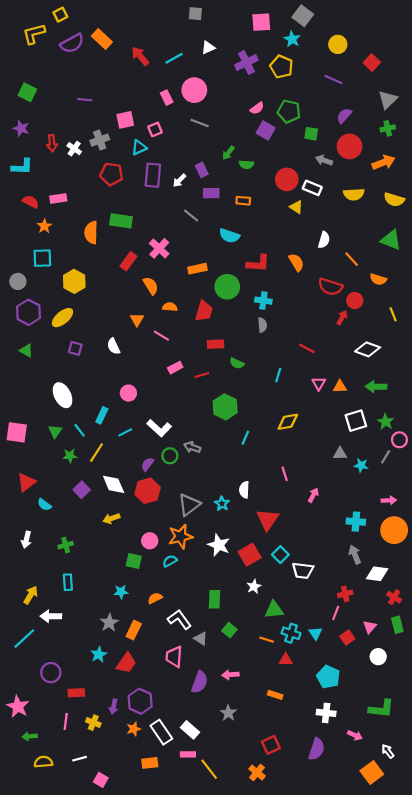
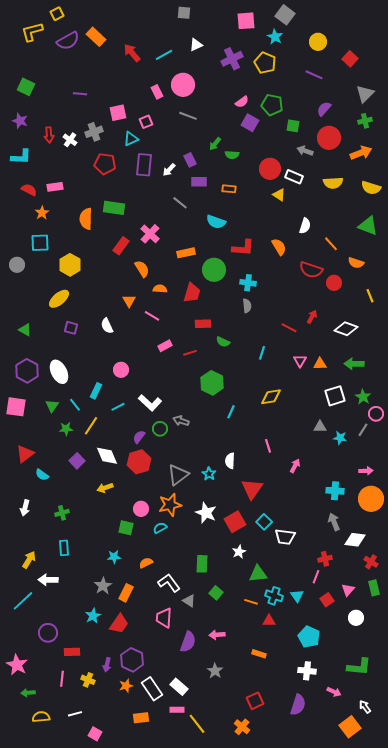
purple hexagon: (28, 312) -> (27, 371), moved
red arrow: (342, 318) -> (312, 317), moved

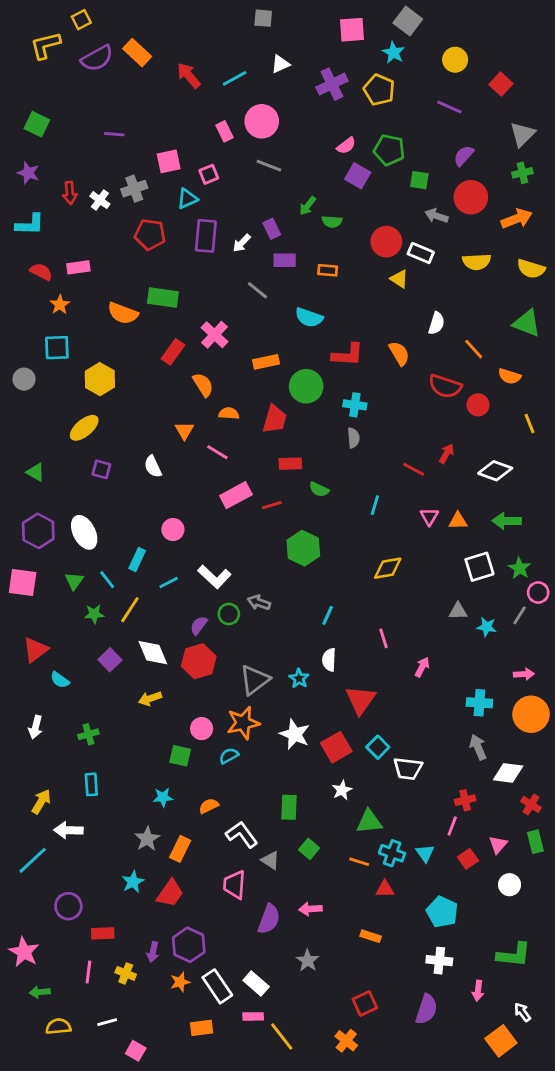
orange semicircle: (86, 219) -> (123, 313), turned -70
pink rectangle: (165, 346) -> (236, 495), size x1.5
cyan line: (231, 412) -> (328, 615), moved
pink arrow: (334, 692) -> (478, 991), turned 72

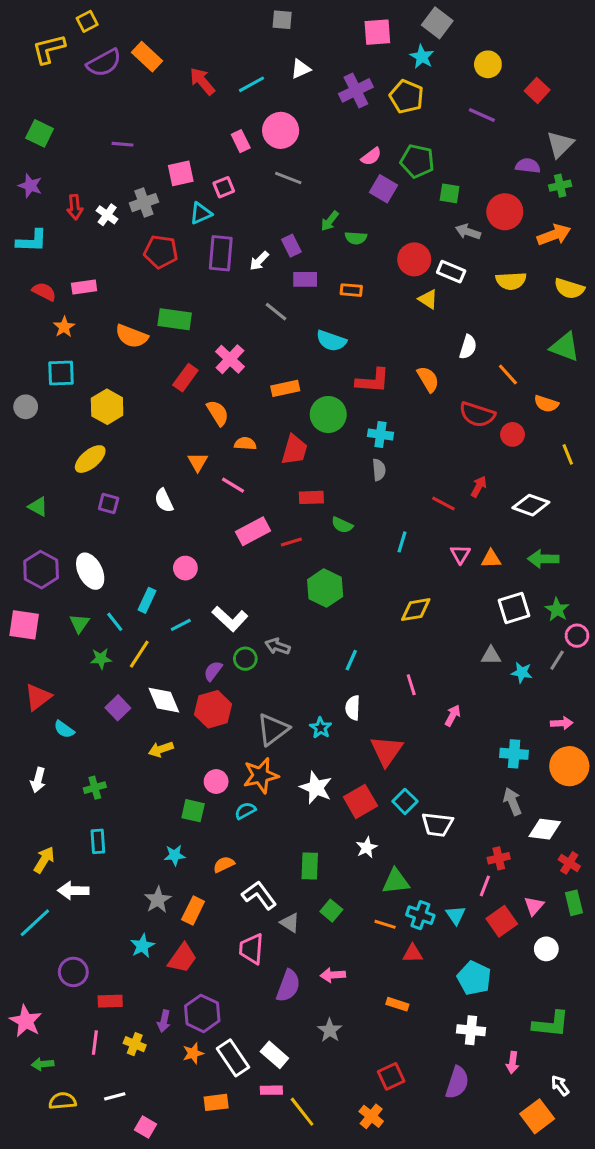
purple semicircle: (464, 156) -> (528, 166), moved, turned 55
red square: (468, 859) -> (502, 921), size x1.4

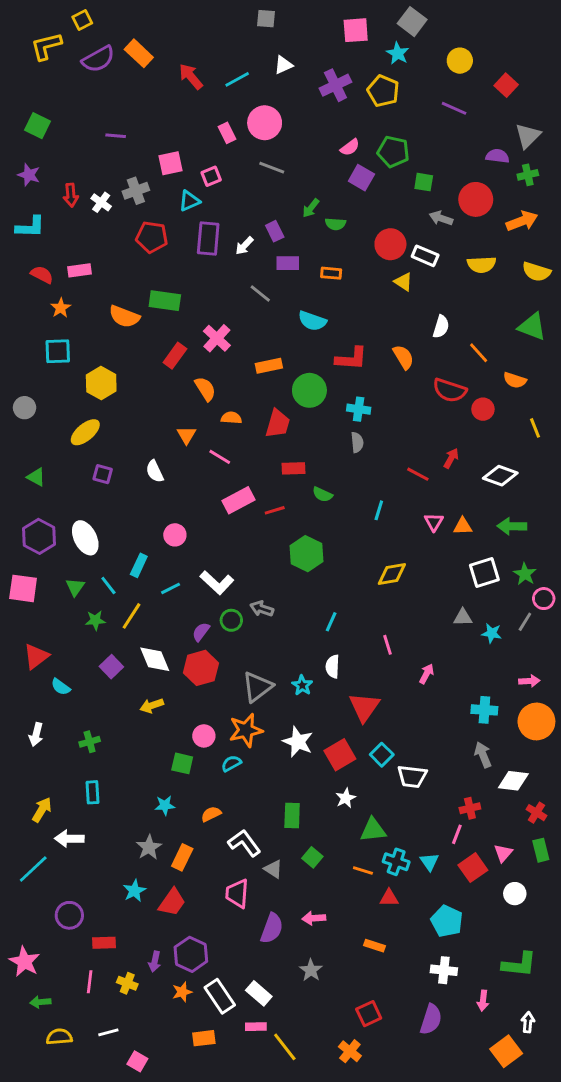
gray circle: (26, 407) -> (25, 408), moved
white arrow: (560, 1086) -> (528, 1022), turned 42

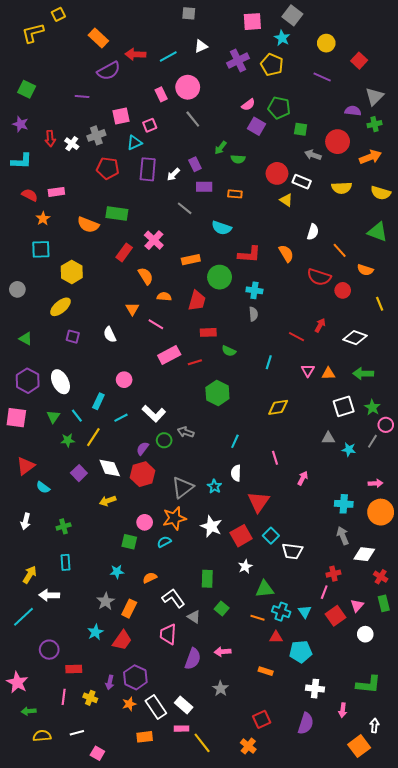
purple semicircle: (98, 59) -> (109, 71), moved
red arrow: (191, 76) -> (135, 54), turned -48
gray line: (272, 168) -> (193, 119), turned 30
cyan pentagon: (447, 921) -> (301, 652), moved, turned -30

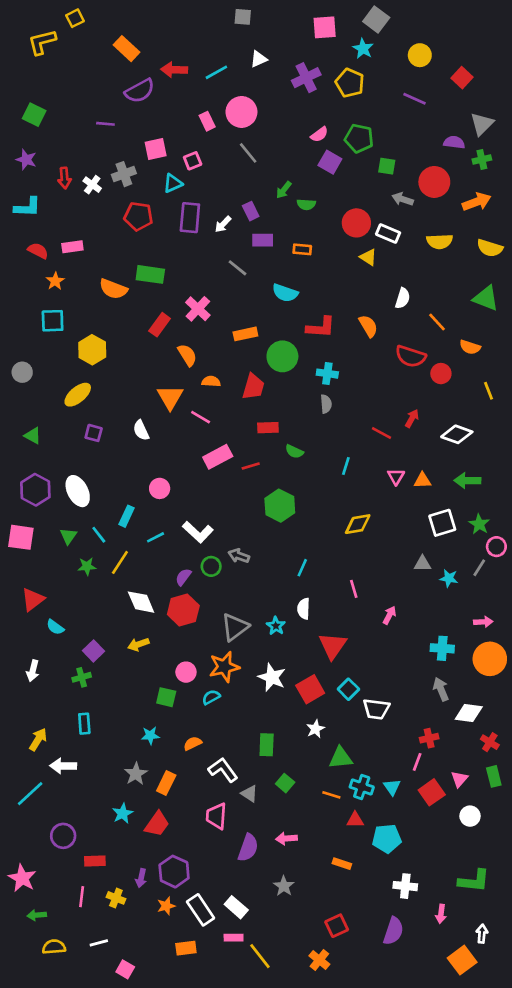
orange triangle: (132, 309) -> (170, 397), size x1.5
purple square: (79, 473) -> (94, 651), moved

